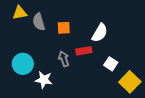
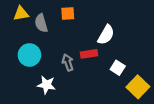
orange square: (64, 28) -> (68, 14), moved
cyan circle: (23, 64) -> (29, 55), moved

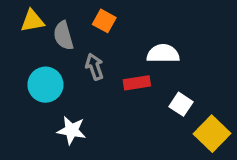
orange square: (68, 14) -> (104, 21), turned 32
white semicircle: (106, 35) -> (163, 54), turned -120
gray arrow: (68, 62) -> (94, 67), moved

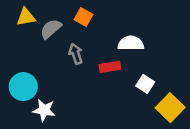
gray semicircle: (63, 36) -> (51, 29), turned 65
cyan circle: (45, 85) -> (23, 87), moved
white star: (72, 130) -> (44, 110), moved

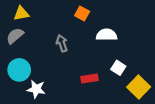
orange square: (84, 17) -> (82, 13), moved
gray semicircle: (51, 29) -> (15, 36), moved
red rectangle: (110, 67) -> (90, 78), moved

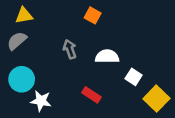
white semicircle: (107, 35) -> (107, 56), moved
red rectangle: (90, 78) -> (91, 95), moved, turned 42

